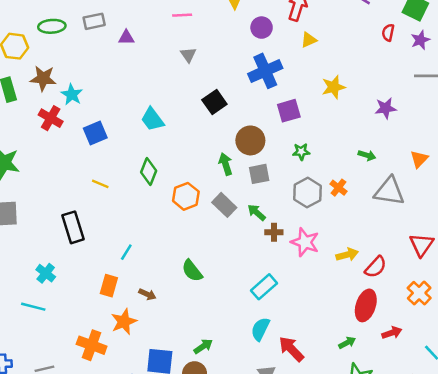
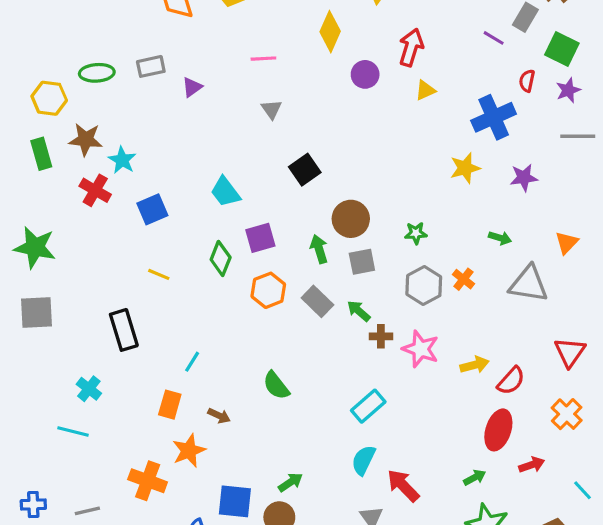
purple triangle: (126, 37) -> (192, 87), turned -35
blue cross: (265, 71) -> (494, 117), moved
yellow star: (334, 87) -> (465, 168), moved
purple square: (289, 111) -> (260, 238), moved

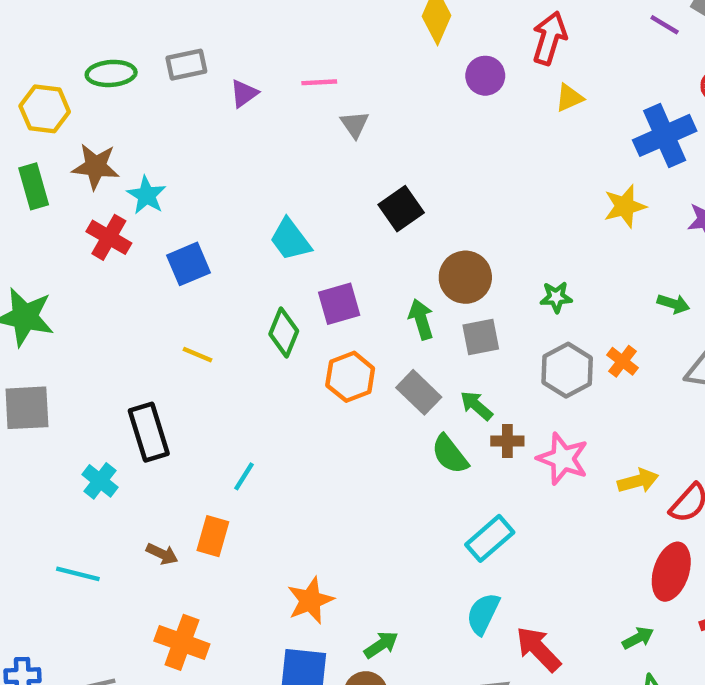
pink line: (263, 59) -> (319, 82), moved
green semicircle: (276, 385) -> (450, 454), moved
cyan cross: (89, 389) -> (100, 481), moved
brown arrow: (219, 416) -> (162, 554), moved
orange star: (189, 451) -> (310, 600), moved

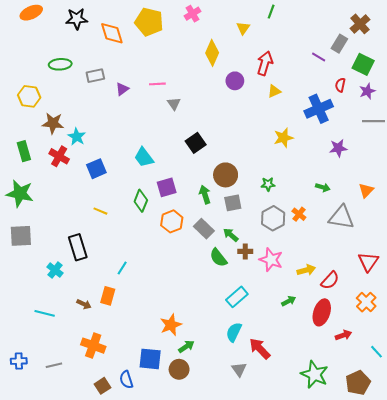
green ellipse: (111, 73) -> (60, 64), moved
green rectangle: (34, 186) -> (24, 151), moved
yellow star: (625, 206) -> (283, 138), moved
orange star: (310, 600) -> (171, 325), moved
green arrow: (638, 638) -> (289, 301), moved

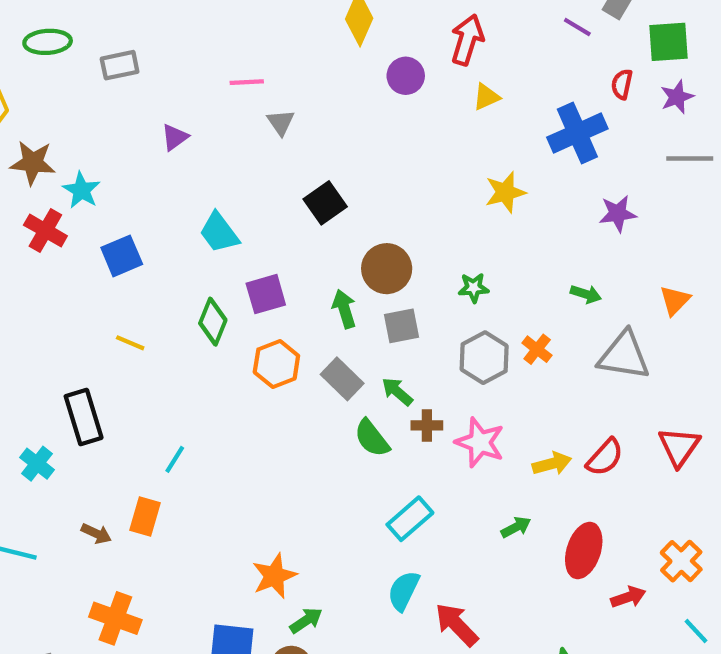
green square: (363, 64) -> (668, 42), turned -30
purple triangle: (122, 89) -> (175, 137), moved
red semicircle: (330, 280) -> (605, 457), moved
orange cross: (366, 302) -> (681, 561), moved

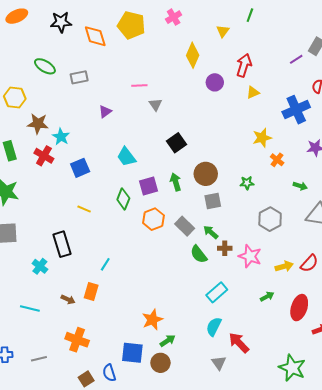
purple line: (577, 27) -> (296, 59), turned -64
green ellipse: (48, 42) -> (45, 66), turned 35
green arrow: (344, 309) -> (176, 182), moved
orange cross: (537, 349) -> (277, 160), moved
gray hexagon: (484, 358) -> (270, 219), moved

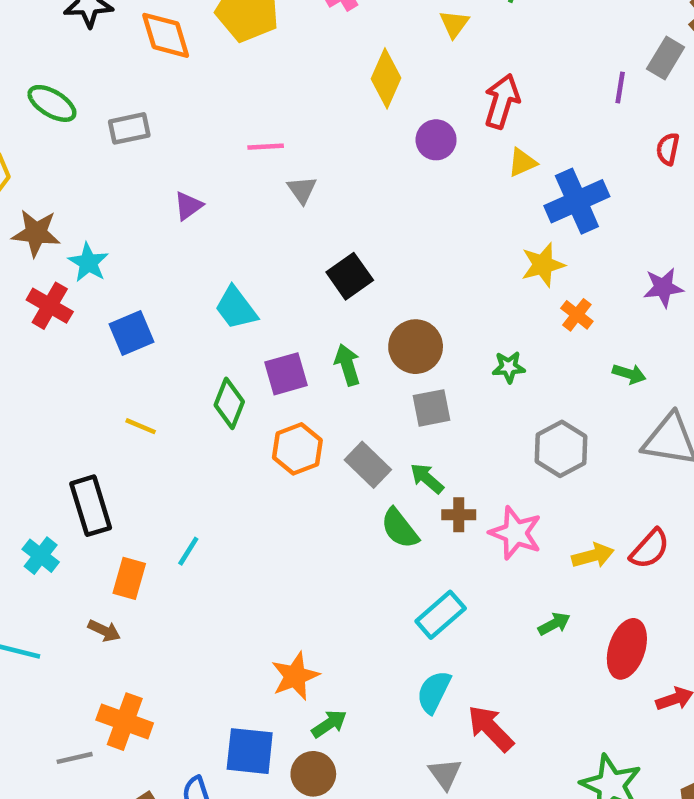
purple line: (296, 59) -> (620, 88), turned -48
blue cross: (296, 110) -> (577, 201), moved
orange rectangle: (91, 291) -> (129, 578), moved
gray line: (39, 359) -> (75, 758), moved

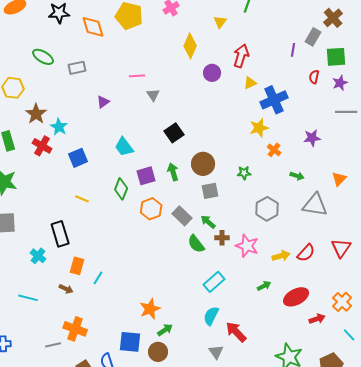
brown star: (36, 233) -> (36, 114), turned 30
cyan line: (188, 551) -> (98, 278), moved
red ellipse: (627, 649) -> (296, 297), turned 45

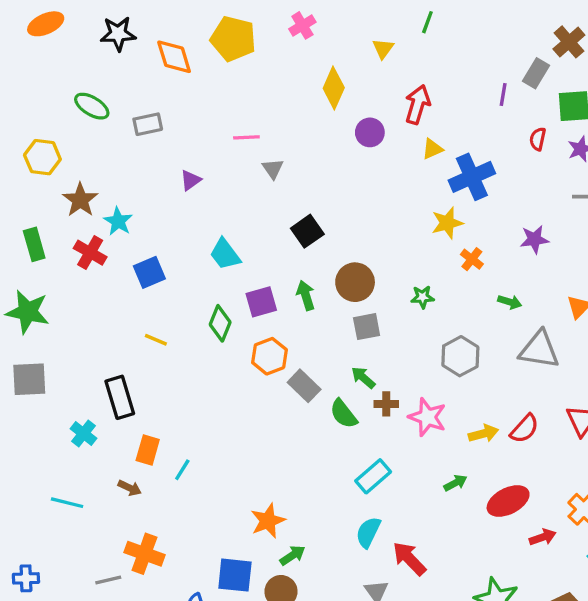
gray rectangle: (182, 216) -> (304, 386), moved

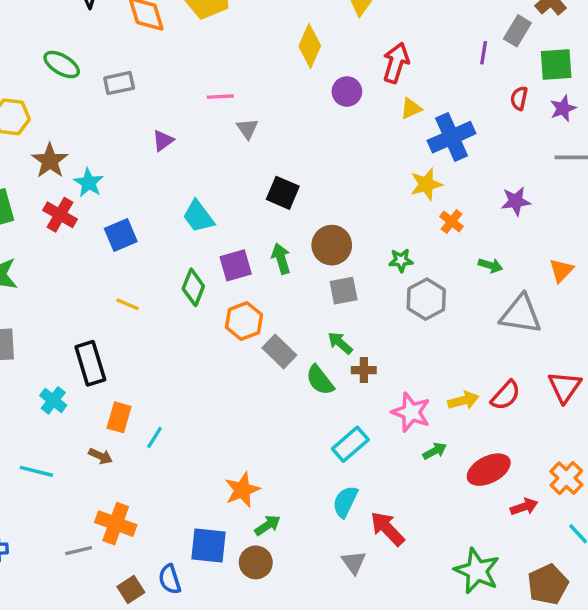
black square: (307, 231) -> (283, 193), turned -32
gray hexagon: (460, 356) -> (426, 299), moved
pink star: (427, 417) -> (411, 412), moved

